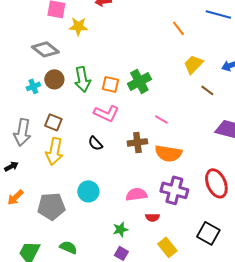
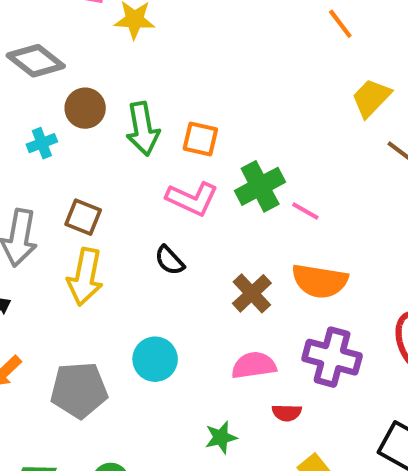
gray diamond: (45, 49) -> (36, 61), moved
brown circle: (54, 79) -> (85, 108), moved
green cross: (139, 81) -> (260, 186), moved
brown cross: (137, 142) -> (252, 293), moved, turned -36

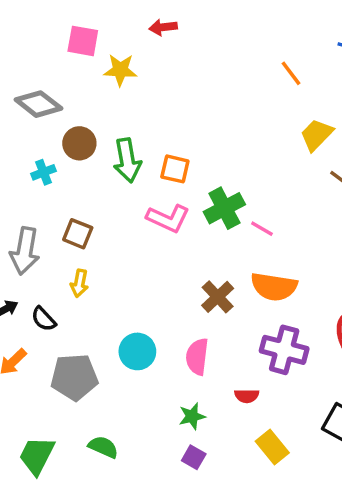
black semicircle: (169, 260) -> (44, 319), moved
yellow arrow: (85, 277) -> (79, 283), size x0.6
pink semicircle: (254, 365) -> (197, 357), moved, turned -75

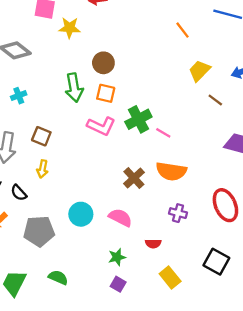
brown circle: (79, 143) -> (103, 63), moved
purple cross: (284, 350) -> (178, 213), size x0.6
pink semicircle: (197, 357) -> (120, 218), turned 110

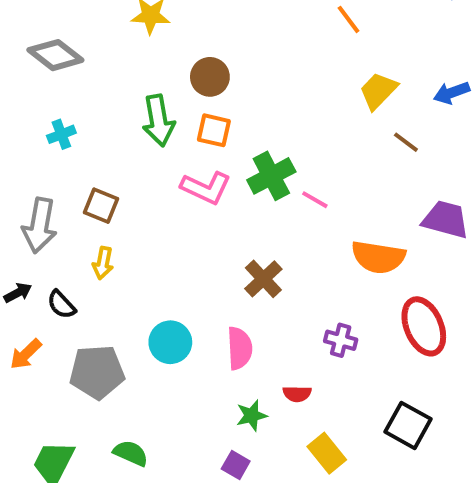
orange semicircle: (171, 171) -> (378, 257), moved
pink semicircle: (120, 218) -> (240, 348), turned 60
green star: (117, 257) -> (252, 416), moved

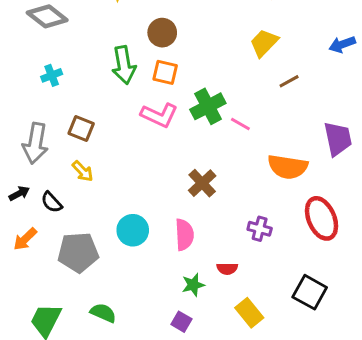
yellow trapezoid: (378, 91) -> (264, 43), moved
brown line: (406, 142) -> (289, 81), moved, turned -66
purple trapezoid: (446, 219) -> (338, 139), turned 63
yellow arrow: (103, 263) -> (83, 171), turned -55

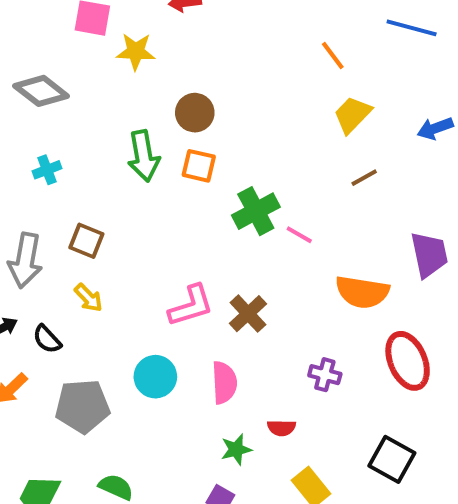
yellow trapezoid: (264, 43) -> (352, 115), moved
pink L-shape: (159, 115) -> (191, 306), moved, turned -42

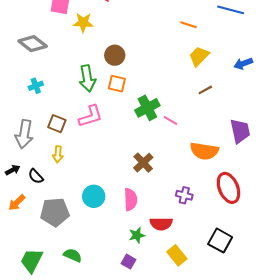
orange line: (333, 55) -> (188, 25), turned -35
yellow arrow: (88, 298) -> (58, 154), turned 49
pink L-shape: (191, 306) -> (91, 116), moved
red semicircle: (281, 428) -> (161, 224), size x1.5

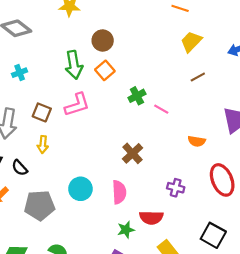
orange square: (117, 84) -> (105, 70), turned 36
green cross: (147, 108) -> (137, 96), size x0.7
orange semicircle: (204, 151) -> (197, 141), size x0.6

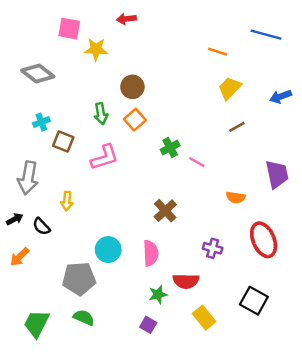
green arrow: (74, 65) -> (101, 114), size x0.7
brown square: (42, 112) -> (63, 141), moved
gray pentagon: (40, 205) -> (79, 279), moved

